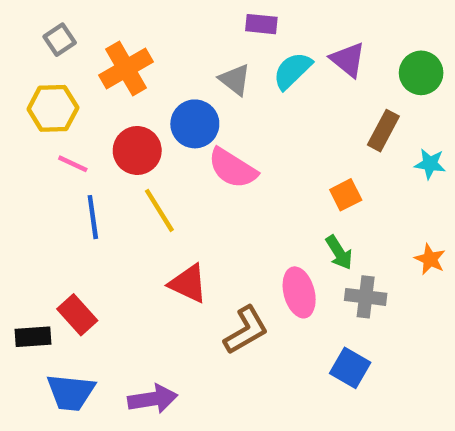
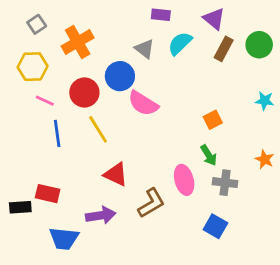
purple triangle: (348, 60) -> (214, 19), moved
brown rectangle: (383, 131) -> (224, 49), moved
red rectangle: (77, 315) -> (48, 194), turned -35
blue trapezoid: (71, 392) -> (64, 239), moved
purple arrow: (153, 399) -> (101, 215), moved

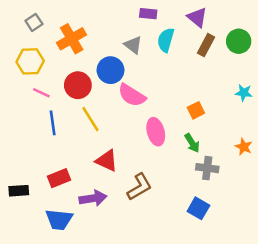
cyan semicircle: (180, 43) -> (166, 40), turned -30
pink ellipse: (184, 180) -> (156, 132), moved
red rectangle: (48, 194) -> (59, 178), moved, turned -35

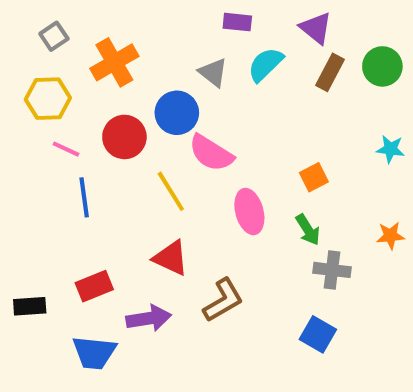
cyan semicircle: (166, 40) -> (266, 64), turned 30
yellow line: (90, 119) -> (171, 191), moved
orange star: (244, 147) -> (390, 236), turned -30

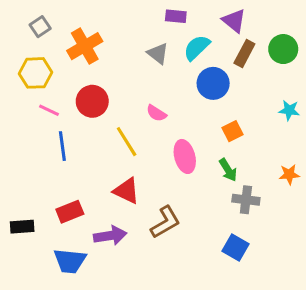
blue circle: (177, 113) -> (213, 83), moved
pink semicircle: (211, 153) -> (156, 113), size x0.6

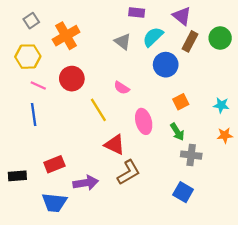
cyan star: (289, 110) -> (221, 105), moved
blue line: (62, 146) -> (34, 114), moved
red triangle: (127, 191) -> (115, 145), moved

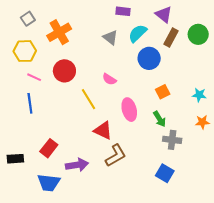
red rectangle: (54, 164) -> (49, 148), turned -30

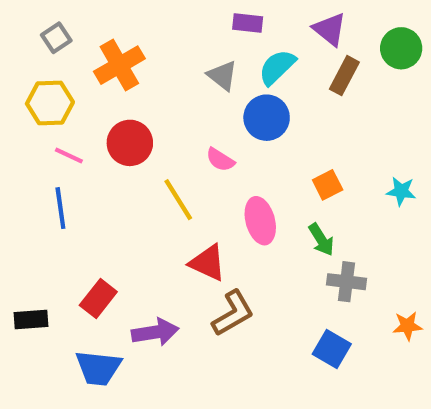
green circle: (198, 34) -> (401, 48), moved
blue circle: (149, 58) -> (267, 118), moved
orange star: (202, 122) -> (407, 326), moved

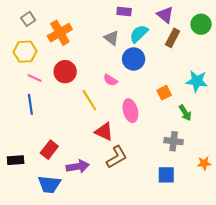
cyan star: (401, 191) -> (197, 81), moved, size x1.5
green arrow: (321, 240) -> (185, 113), moved
blue square: (332, 349) -> (166, 175), turned -30

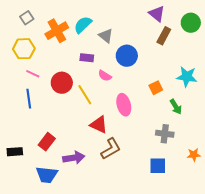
purple rectangle: (124, 12) -> (87, 58), moved
cyan semicircle: (139, 34) -> (83, 25), moved
red circle: (65, 72) -> (62, 83), moved

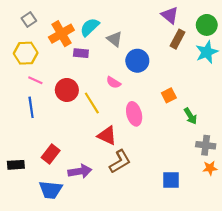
purple rectangle: (87, 58) -> (81, 53), moved
cyan star: (187, 77) -> (207, 52), moved, turned -30
gray cross: (165, 134) -> (206, 145), moved

